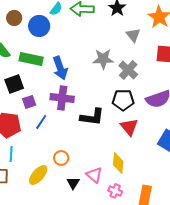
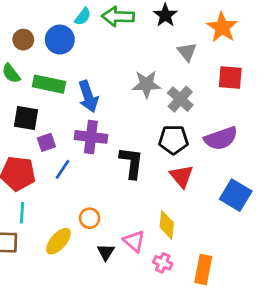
brown circle: (14, 18) -> (23, 40), moved
black square: (14, 84) -> (26, 118), turned 30
black L-shape: (92, 117) -> (132, 163), turned -90

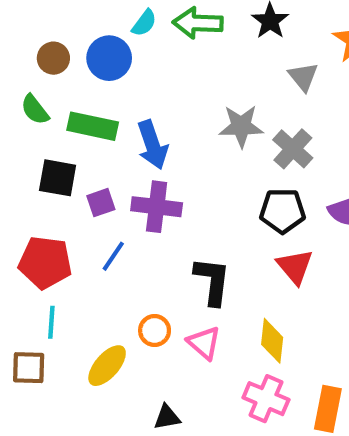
purple square: (46, 142) -> (101, 203), moved
black L-shape: (132, 163) -> (212, 281), moved
pink triangle: (134, 241) -> (204, 343), moved
black triangle: (106, 252) -> (167, 417), moved, turned 48
pink cross: (163, 263) -> (266, 399), size x1.5

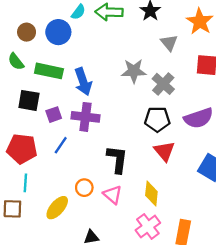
pink cross: (266, 399) -> (148, 226), turned 30

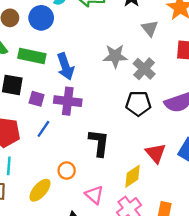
purple square: (54, 115) -> (37, 99), turned 35
red triangle: (164, 151) -> (156, 153), moved
yellow diamond: (151, 193) -> (133, 176), turned 50
pink triangle: (113, 195) -> (94, 195), moved

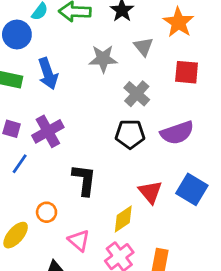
gray star: (115, 56) -> (103, 59), moved
blue arrow: (65, 66) -> (48, 74), moved
purple cross: (68, 101) -> (48, 131), turned -36

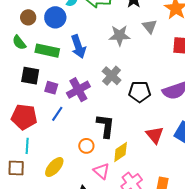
gray cross: (137, 94) -> (112, 76), moved
orange circle: (47, 212) -> (86, 146), moved
yellow diamond: (123, 219) -> (121, 152), moved

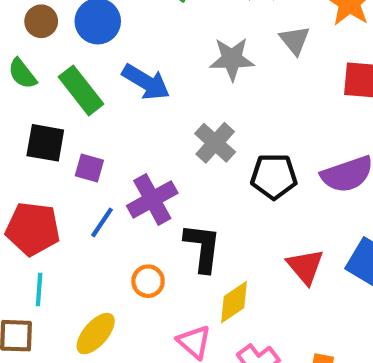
blue arrow: (78, 47) -> (146, 82), turned -40
green rectangle: (47, 51) -> (81, 90), turned 40
purple cross: (78, 90) -> (152, 199), moved
orange circle: (86, 146) -> (148, 281), moved

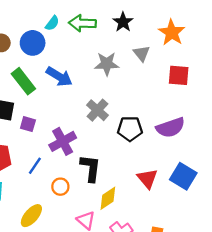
blue line: (102, 222) -> (35, 166), moved

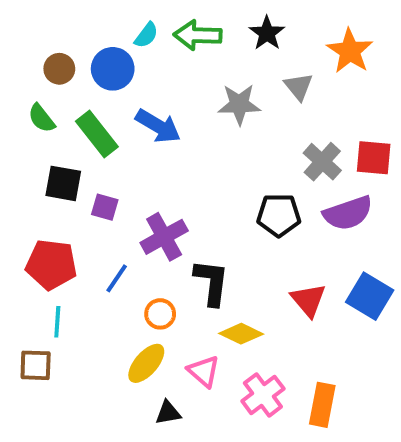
red square: (179, 75) -> (374, 158), moved
gray cross: (97, 110) -> (322, 162), moved
yellow diamond: (108, 198) -> (241, 334), turned 60
yellow ellipse: (31, 216) -> (146, 363), moved

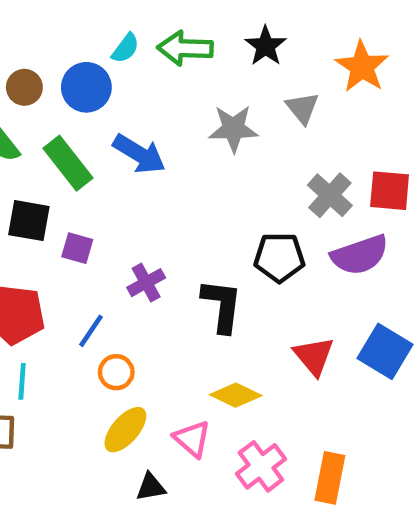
purple cross: (164, 237) -> (146, 283), size x0.7
black L-shape: (212, 282) -> (222, 306), moved
orange circle: (160, 314) -> (116, 372), moved

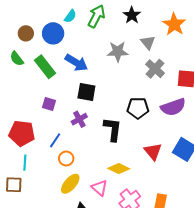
green arrow: (185, 48) -> (96, 16), turned 115
gray cross: (330, 195) -> (155, 69), moved
black square: (29, 221) -> (86, 92), moved

